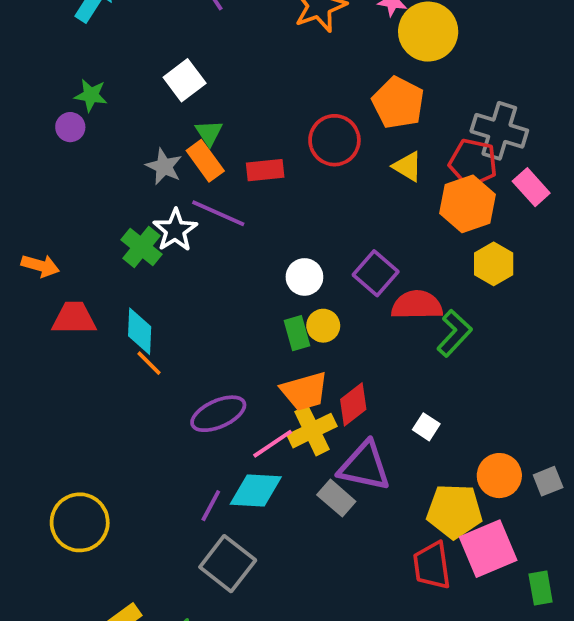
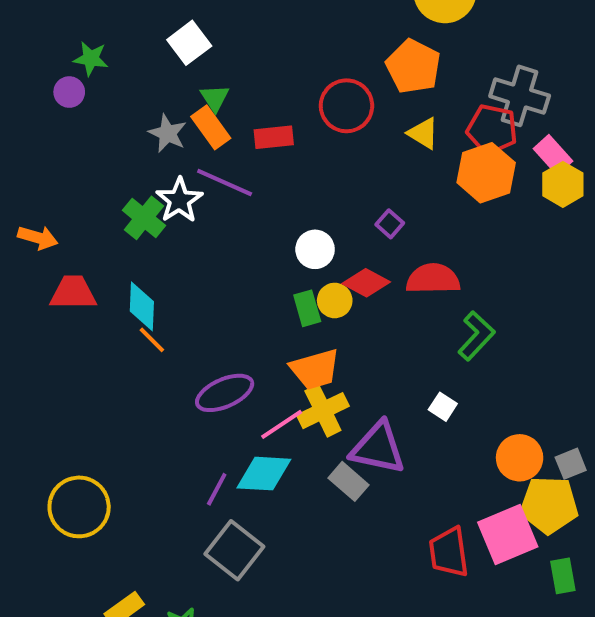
yellow hexagon: (494, 264) -> (563, 184), moved
purple square: (376, 273) -> (390, 224), moved, size x0.6
green L-shape: (454, 333) -> (476, 336), moved
red diamond: (353, 404) -> (366, 283), moved, turned 66
yellow pentagon: (454, 511) -> (549, 505), moved

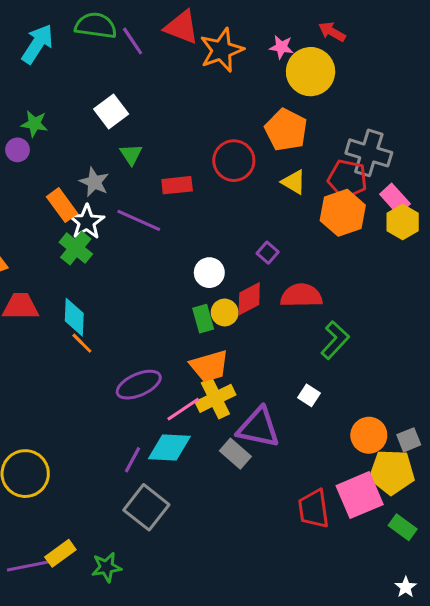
orange rectangle: (211, 127) -> (62, 205), moved
white star: (179, 200) -> (87, 222), moved
red diamond: (366, 283) -> (249, 299), turned -56
green rectangle: (563, 576) -> (403, 527), turned -44

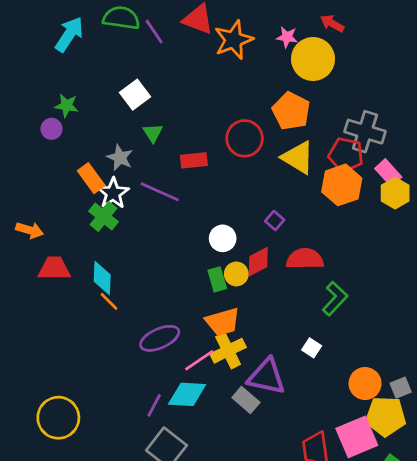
yellow triangle: (294, 182) -> (298, 158), size x1.5

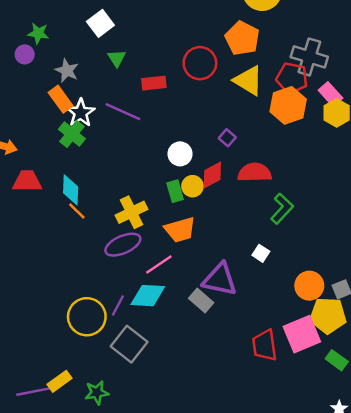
gray star: (120, 158) -> (67, 71), moved
yellow cross: (228, 351) -> (132, 212), moved
yellow circle: (58, 418) -> (87, 317), moved

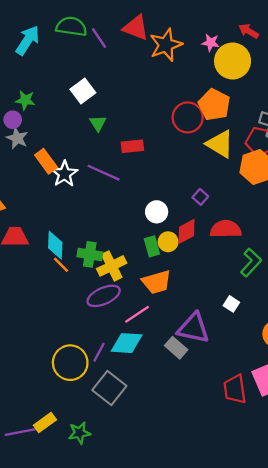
red circle: (200, 63) -> (188, 117), moved
gray star: (67, 71) -> (17, 138), moved
green cross: (72, 134) -> (90, 254), moved, turned -30

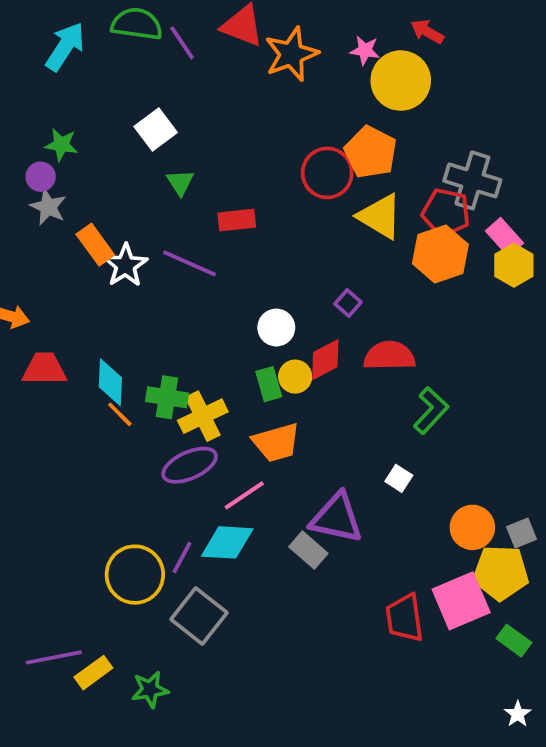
purple line: (22, 432) -> (54, 657), moved

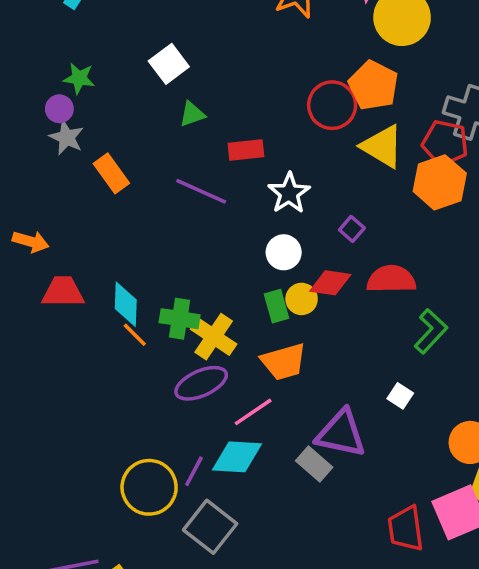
green triangle: (180, 182) -> (192, 114), turned 44
white star: (125, 265) -> (289, 193), moved
red diamond: (325, 360) -> (330, 283), turned 36
yellow cross: (203, 416) -> (214, 337), turned -30

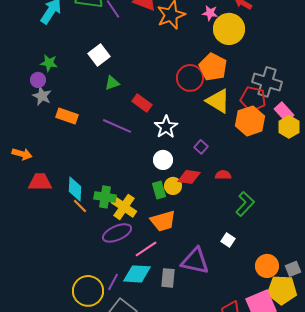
red rectangle: (246, 150) -> (142, 103), turned 42
orange rectangle: (111, 173) -> (67, 116), turned -35
red semicircle: (391, 279) -> (223, 175), size x0.6
gray rectangle: (314, 464) -> (168, 278), moved, turned 54

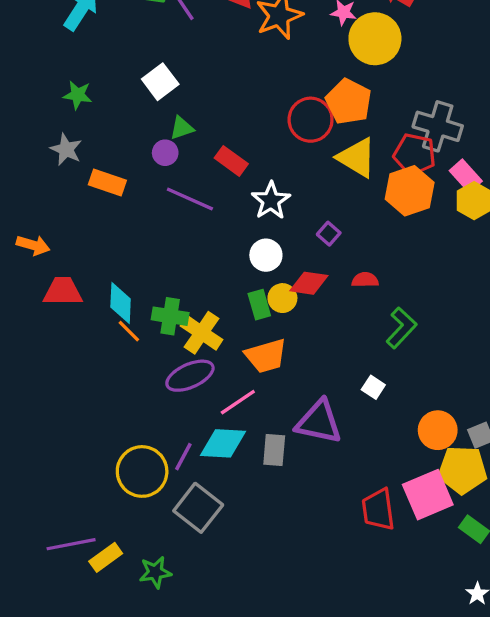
purple circle: (38, 80) -> (165, 153), moved

